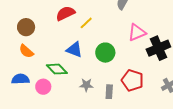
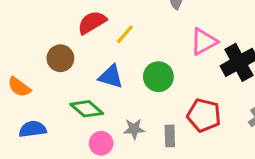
brown circle: (26, 27) -> (60, 58), moved
orange semicircle: (26, 51) -> (19, 87), moved
pink circle: (43, 87) -> (101, 143), moved

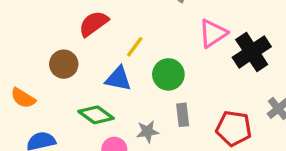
yellow line: (125, 34) -> (135, 47), moved
red pentagon: (204, 115) -> (234, 128), moved
gray rectangle: (170, 136) -> (183, 115), moved

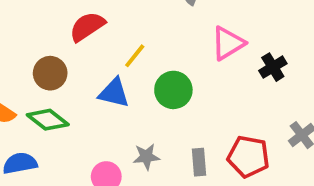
black cross: (252, 52) -> (273, 67), size x0.6
green diamond: (96, 115) -> (48, 120), moved
gray rectangle: (183, 115) -> (199, 162), moved

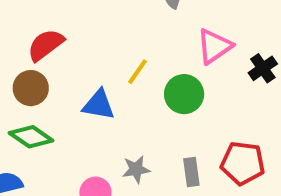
red semicircle: (87, 27) -> (46, 45), moved
yellow line: (135, 56) -> (138, 72), moved
green circle: (173, 90) -> (184, 94), moved

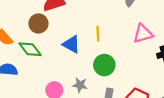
yellow line: (138, 72) -> (98, 34), turned -56
green circle: (184, 94) -> (104, 65), moved

